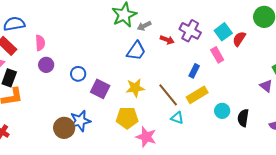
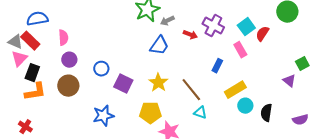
yellow star: (135, 88) -> (158, 83), turned -30
yellow rectangle: (197, 95) -> (235, 90), moved
brown circle: (64, 128) -> (68, 86), moved

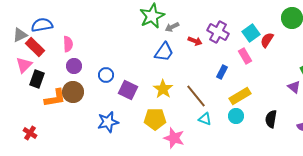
gray triangle: (15, 42) -> (20, 35), moved, turned -49
orange L-shape: (35, 92) -> (55, 98), moved
cyan circle: (245, 106) -> (236, 116), moved

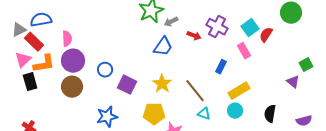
purple circle: (74, 66) -> (73, 61), size x1.5
black rectangle: (37, 79) -> (30, 82), moved, turned -36
orange L-shape: (55, 98) -> (44, 64), moved

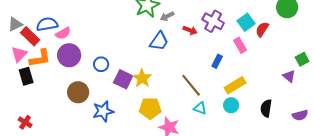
blue semicircle: (41, 20) -> (47, 24), moved
pink semicircle: (67, 39) -> (63, 33), turned 63
yellow star: (162, 84) -> (142, 78), moved
brown circle: (72, 87) -> (78, 92), moved

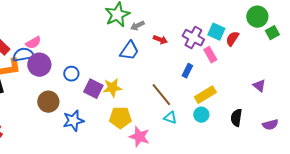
purple cross: (213, 21) -> (193, 38), moved
cyan square: (246, 22) -> (216, 32), turned -30
blue semicircle: (47, 24) -> (23, 55), moved
green square: (302, 59) -> (272, 33), moved
yellow star: (142, 78) -> (112, 88), turned 30

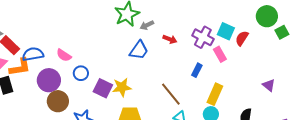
pink semicircle: (33, 43) -> (64, 55), moved, turned 63
purple circle: (39, 65) -> (49, 80), moved
yellow rectangle: (205, 95) -> (215, 94), turned -35

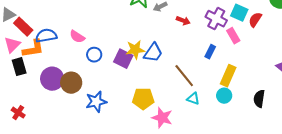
blue trapezoid: (139, 50) -> (153, 53), moved
purple circle: (49, 80) -> (52, 79), moved
yellow star: (122, 87) -> (135, 50), moved
purple square: (103, 88) -> (123, 59), moved

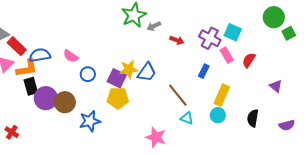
red semicircle: (255, 20) -> (249, 60), moved
black rectangle: (19, 67) -> (31, 86), moved
yellow pentagon: (143, 99) -> (118, 98), moved

